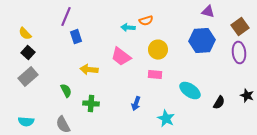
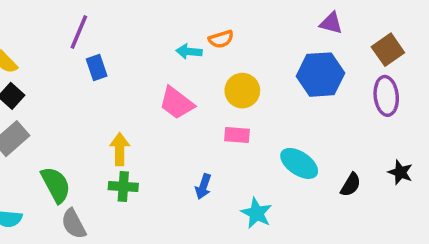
yellow arrow: (89, 70) -> (120, 149), moved, turned 84
green semicircle: (66, 91) -> (56, 185), moved, size x1.5

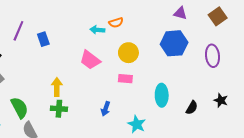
purple line: (79, 32) -> (18, 31), moved
brown square: (388, 50) -> (218, 16), moved
cyan ellipse: (299, 163) -> (162, 95), turned 55

